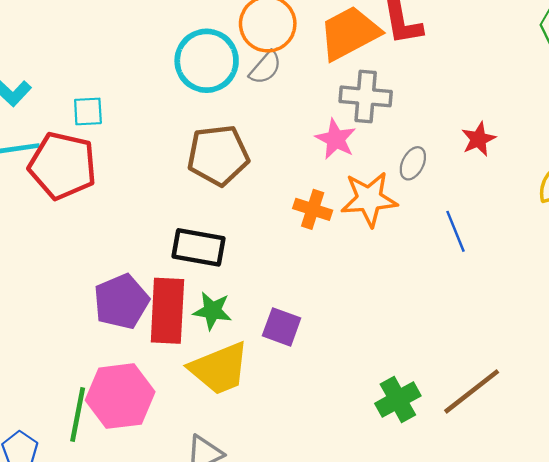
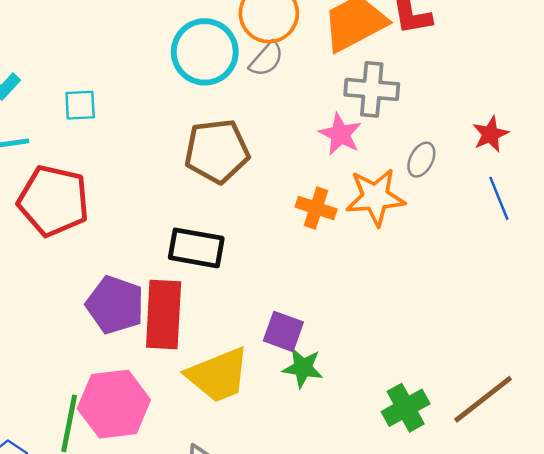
red pentagon: (63, 166) -> (53, 201), moved
blue line: (456, 231) -> (499, 198), moved
purple pentagon: (121, 302) -> (115, 305), turned -30
green star: (212, 311) -> (303, 368), moved

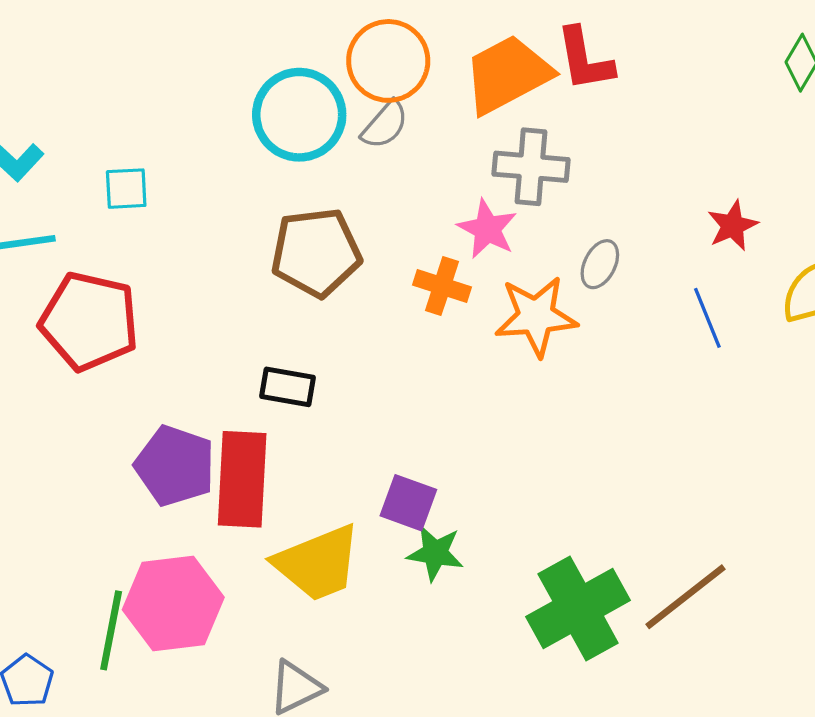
red star: (490, 134) -> (733, 226), moved
orange cross: (316, 208) -> (442, 286), moved
black rectangle: (196, 248) -> (287, 387), size x0.7
green cross: (406, 408) -> (578, 608), size x1.5

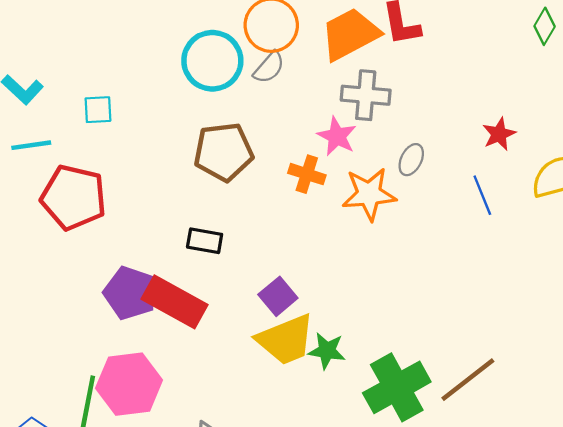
red rectangle: (242, 479) -> (175, 302), turned -64
purple square: (408, 503) -> (278, 296), moved, turned 30
green star: (435, 553) -> (327, 351), moved
yellow trapezoid: (318, 563) -> (286, 340), moved

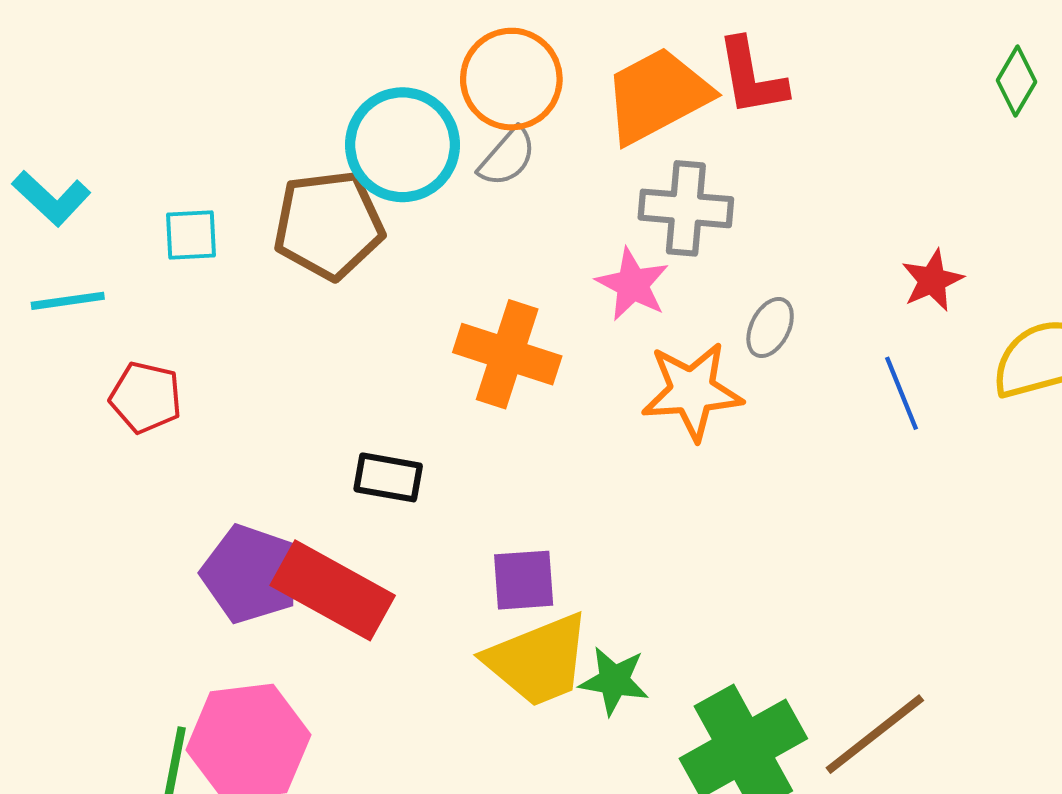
brown pentagon: (223, 152) -> (329, 225), moved
orange cross: (307, 174) -> (507, 354), moved, size x1.5
red pentagon: (73, 197) -> (146, 397), size x0.6
purple square: (278, 296) -> (524, 580), turned 36

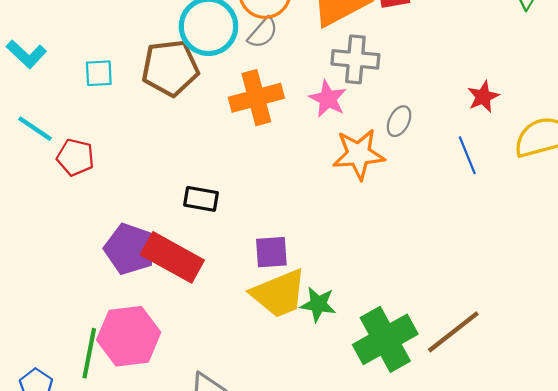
cyan line: (68, 301) -> (35, 129), moved, turned 42
orange cross: (507, 354) -> (256, 98), moved, turned -33

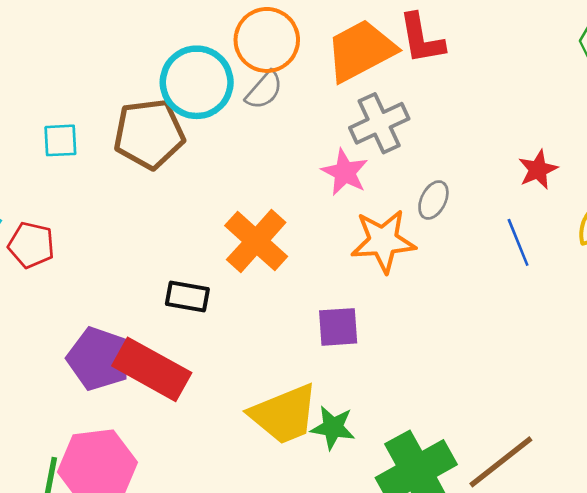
gray cross: (355, 59) -> (379, 123), turned -30
orange cross: (256, 98) -> (256, 241), moved, turned -33
purple square: (271, 252) -> (338, 327), moved

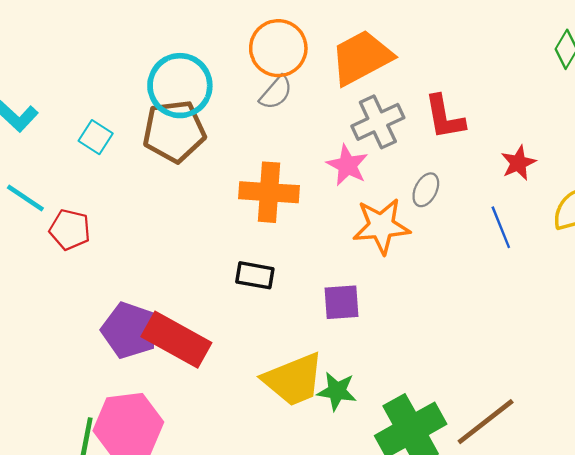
red L-shape: (422, 39) -> (445, 117), moved
cyan circle: (197, 82) -> (180, 86), moved
cyan square: (60, 140) -> (96, 137), turned 36
orange cross: (256, 241) -> (269, 192), moved, turned -38
black rectangle: (187, 297) -> (255, 275), moved

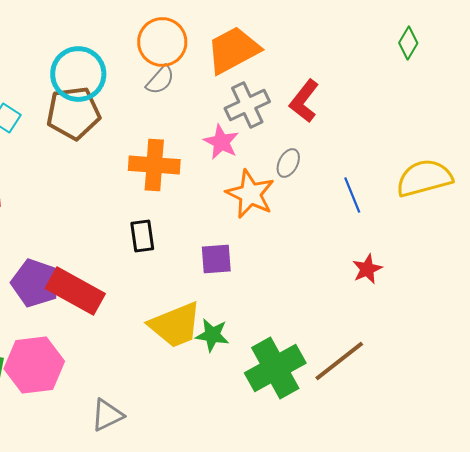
red L-shape: (445, 117) -> (304, 101), turned 48
red star: (518, 163) -> (367, 269), moved
orange star: (381, 226) -> (250, 194), turned 30
black rectangle: (255, 275) -> (142, 236), turned 72

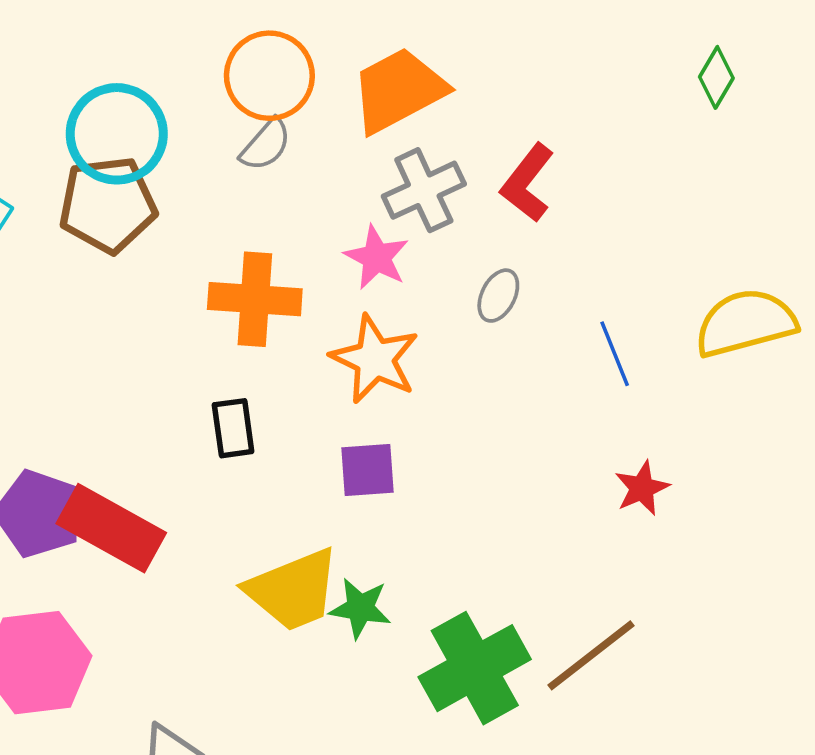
orange star: (250, 194) -> (375, 359), moved

